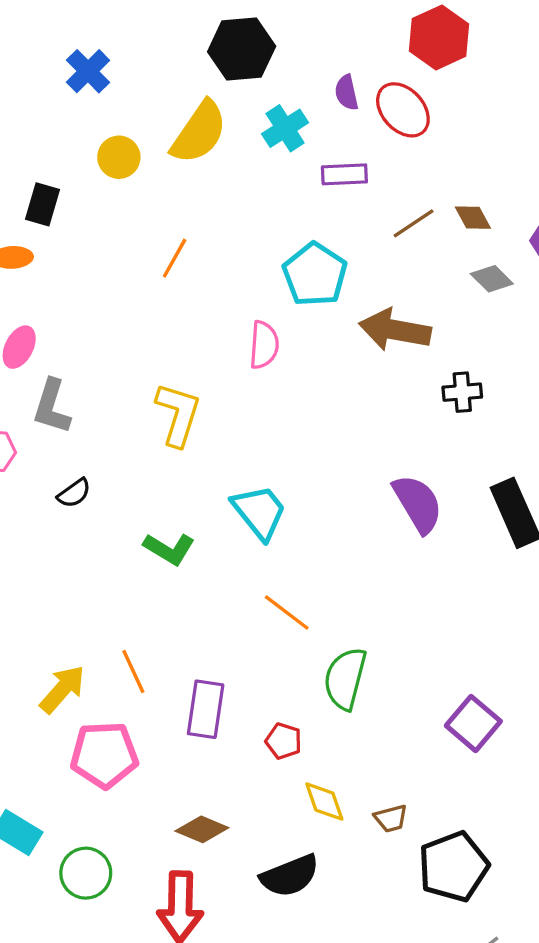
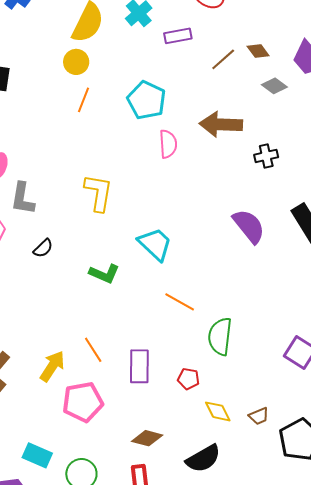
yellow circle: (119, 157) -> (76, 62), moved
cyan pentagon: (315, 274) -> (147, 100), moved
pink semicircle: (264, 345) -> (168, 144), moved

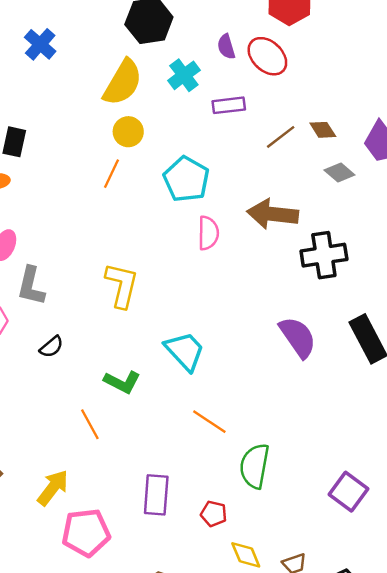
yellow circle: (76, 62) -> (128, 132), moved
black cross: (266, 156) -> (324, 255), size x1.6
orange line: (93, 350) -> (90, 424), moved

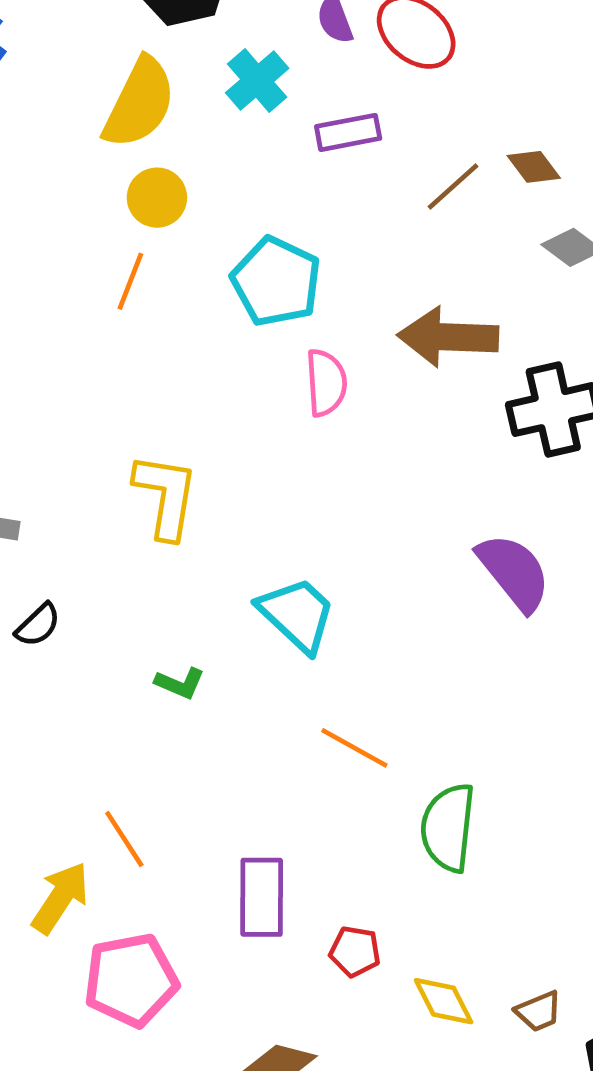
green L-shape: (122, 382) -> (180, 683), size x0.7
orange line: (90, 424) -> (124, 839), moved
red pentagon: (214, 514) -> (355, 951), moved

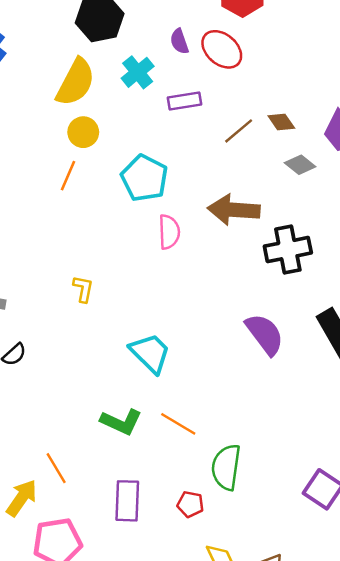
yellow L-shape: (166, 496) -> (83, 289), size x0.6
green L-shape: (180, 683) -> (121, 422), moved, size x1.6
red pentagon: (355, 951) -> (190, 504), moved

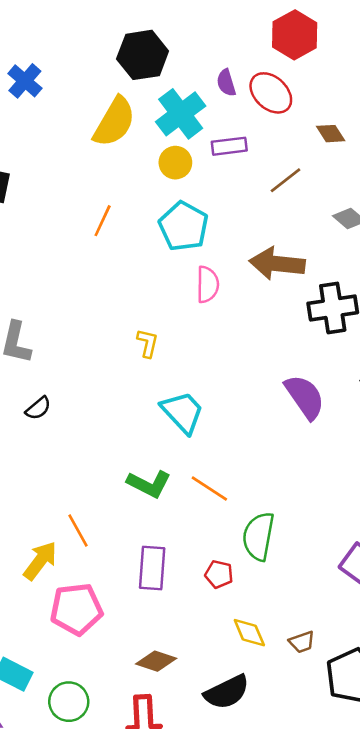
cyan cross: (138, 72) -> (181, 114), size x1.4
brown diamond: (281, 122) -> (331, 134), moved
yellow circle: (83, 132) -> (175, 163), moved
yellow L-shape: (83, 289) -> (148, 343), moved

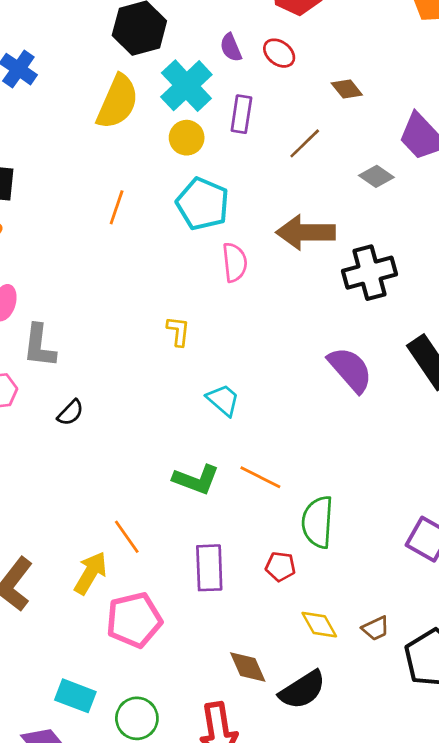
red ellipse: (271, 93) -> (279, 53), size x0.7
purple rectangle: (229, 146) -> (241, 114), turned -68
cyan trapezoid: (183, 412) -> (223, 400), size x0.7
brown diamond: (156, 661) -> (248, 667), moved, turned 54

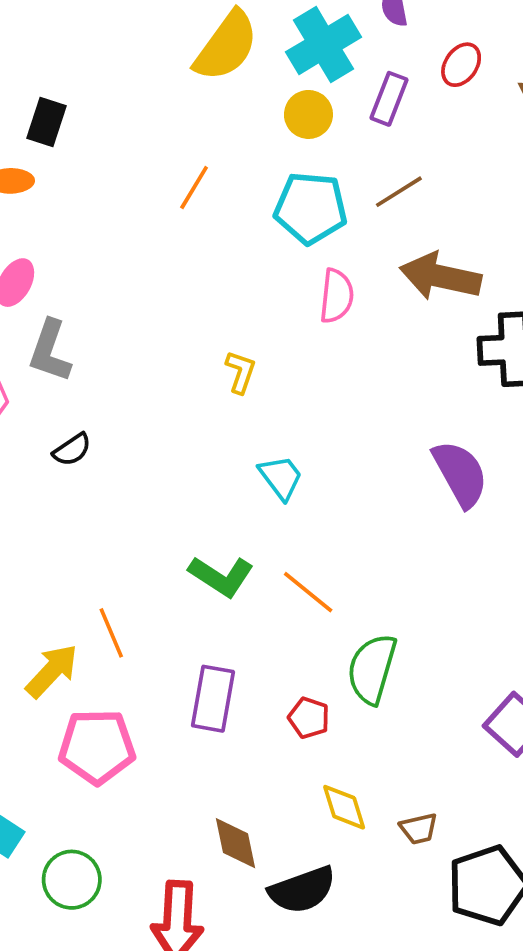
red ellipse: (279, 53) -> (461, 65), moved, turned 76
brown line: (305, 143) -> (399, 192), moved
cyan pentagon: (203, 204) -> (311, 208), turned -30

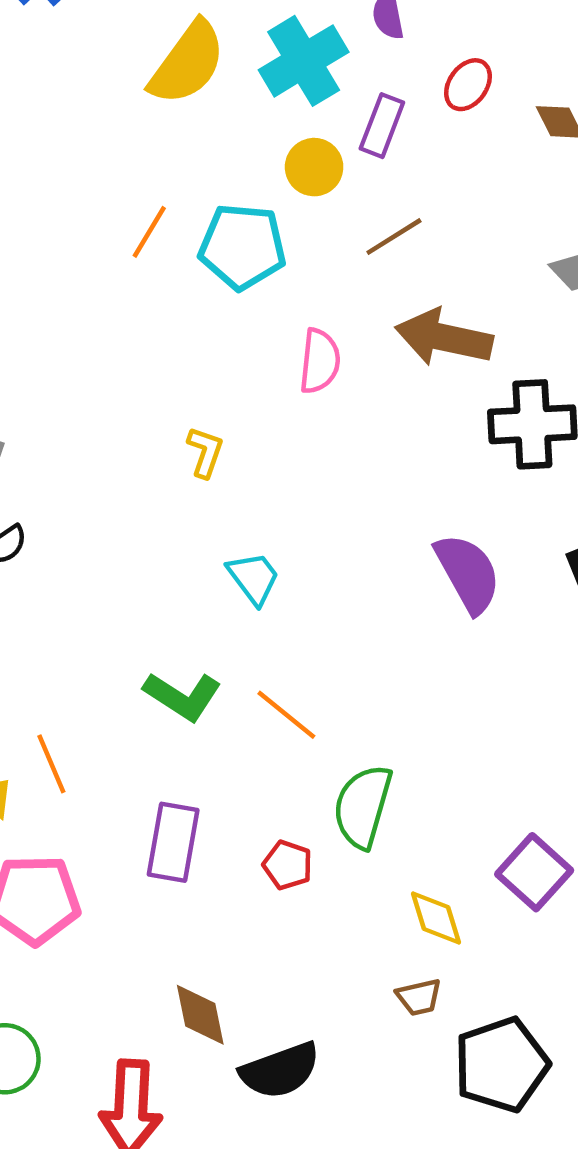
yellow circle: (308, 114) -> (314, 167), moved
cyan pentagon: (311, 208) -> (242, 247), moved
yellow diamond: (344, 807) -> (436, 918), moved

